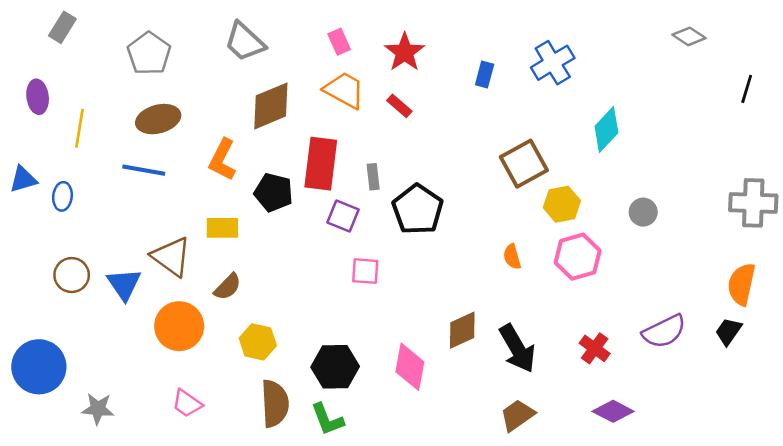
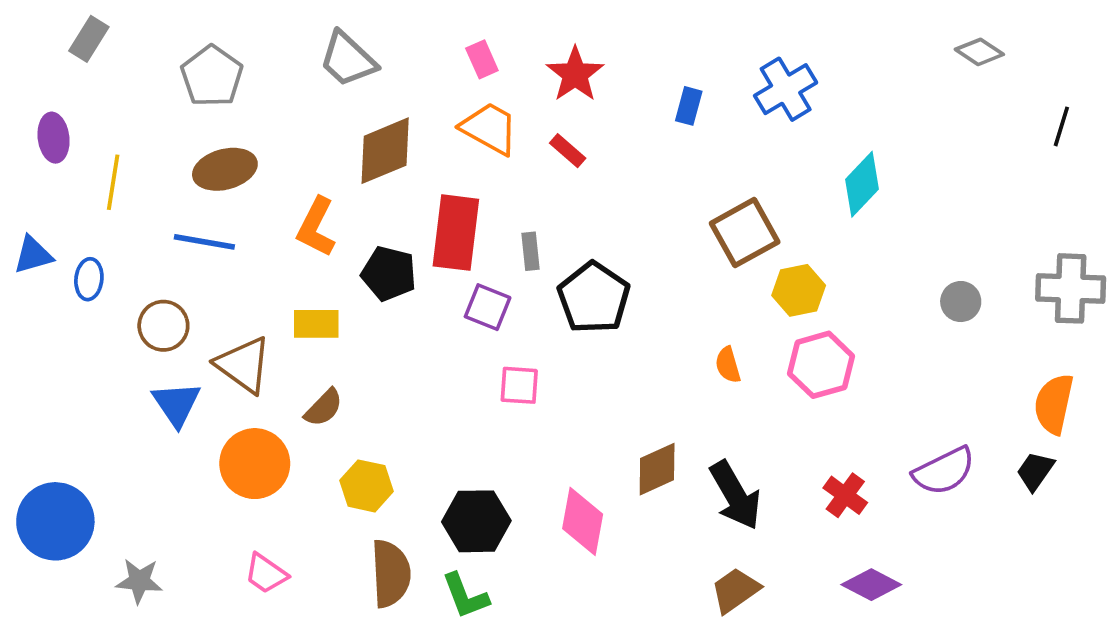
gray circle: (643, 212) -> (961, 302), moved
brown circle: (72, 275) -> (163, 326), moved

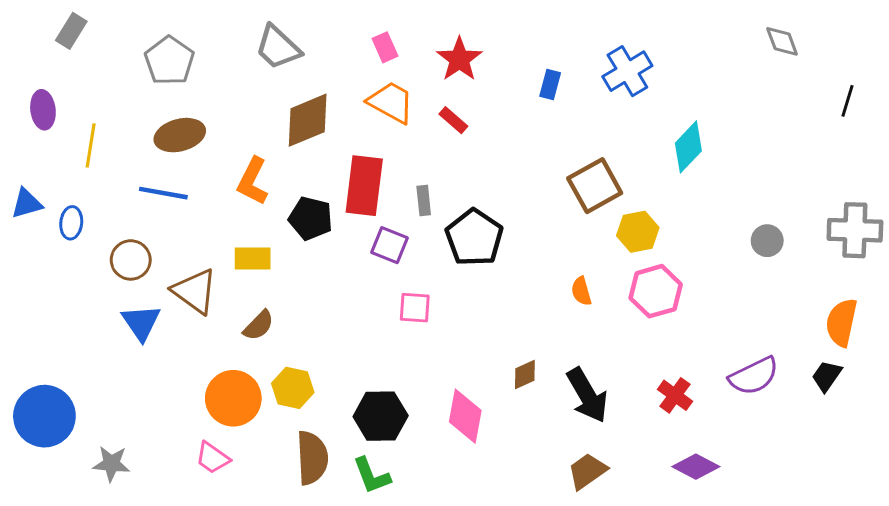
gray diamond: (979, 52) -> (782, 41), turned 36
orange circle: (255, 464) -> (233, 398), moved
brown diamond: (657, 469) -> (525, 374), size x0.7

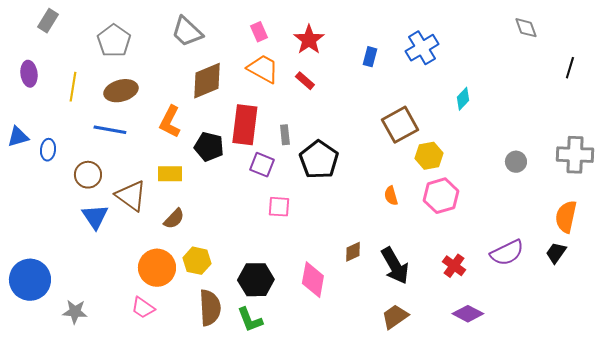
yellow line: (91, 145) -> (73, 87), moved
cyan diamond: (688, 147) -> (463, 99), size x0.7

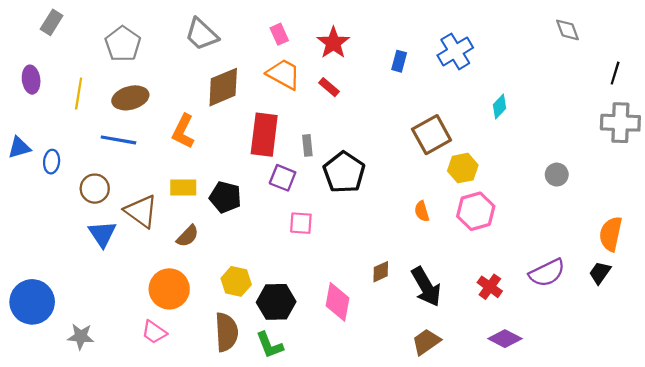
black pentagon: (209, 147) -> (225, 197), moved
gray cross: (575, 155) -> (620, 123), moved
yellow hexagon: (197, 261) -> (236, 281), moved

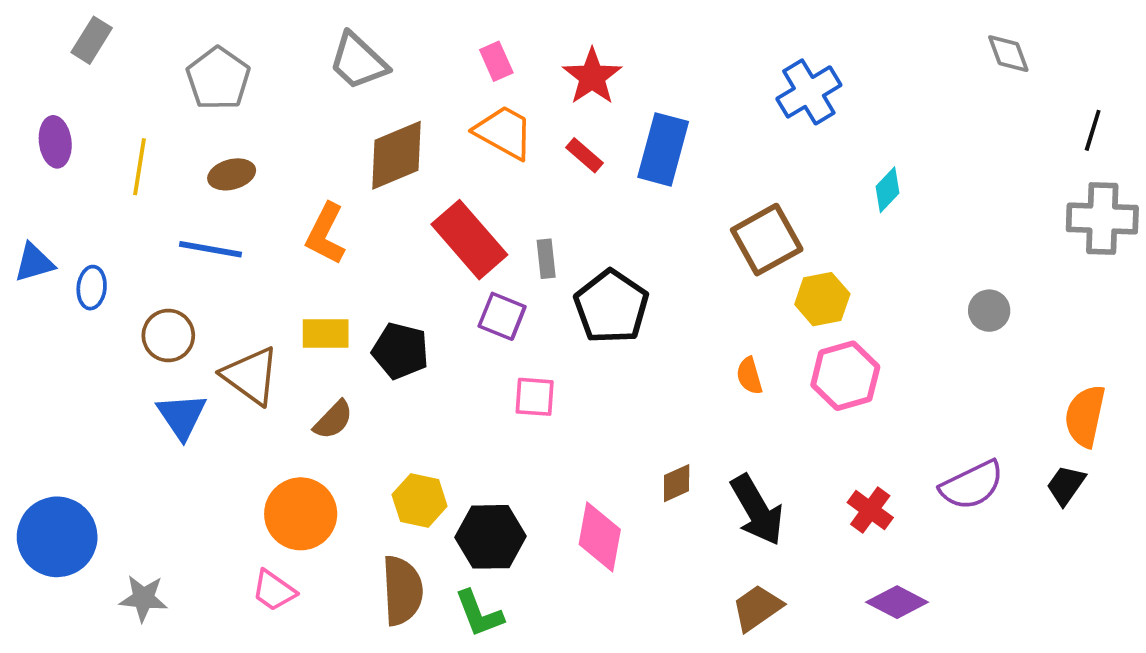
blue rectangle: (399, 61) -> (663, 149), moved, size x1.8
brown ellipse: (130, 98) -> (232, 174), size x0.7
red rectangle: (264, 135) -> (469, 240), turned -48

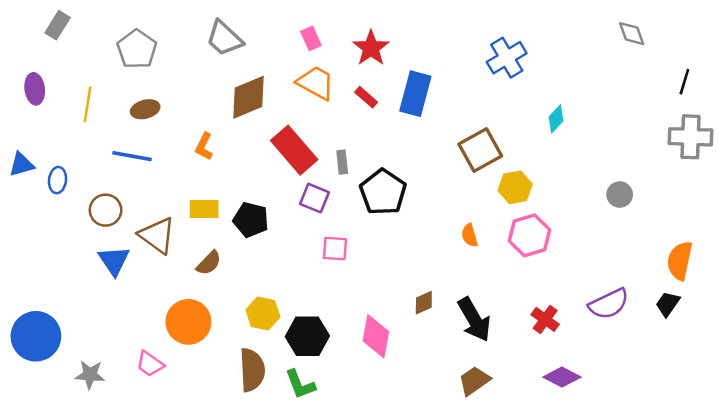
orange L-shape: (326, 234) -> (204, 146), size x0.7
pink trapezoid: (274, 591) -> (150, 364), moved

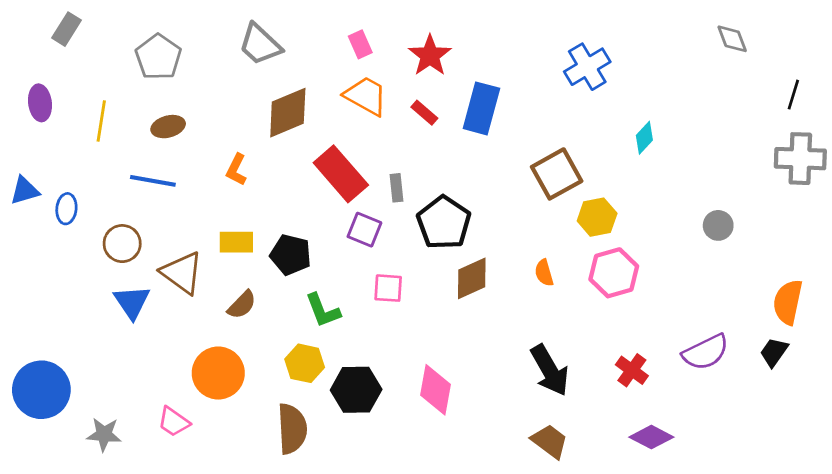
brown diamond: (424, 303) -> (472, 278), moved, size x1.5
brown trapezoid: (474, 381) -> (550, 441), turned 72
green L-shape: (300, 384) -> (323, 310), moved

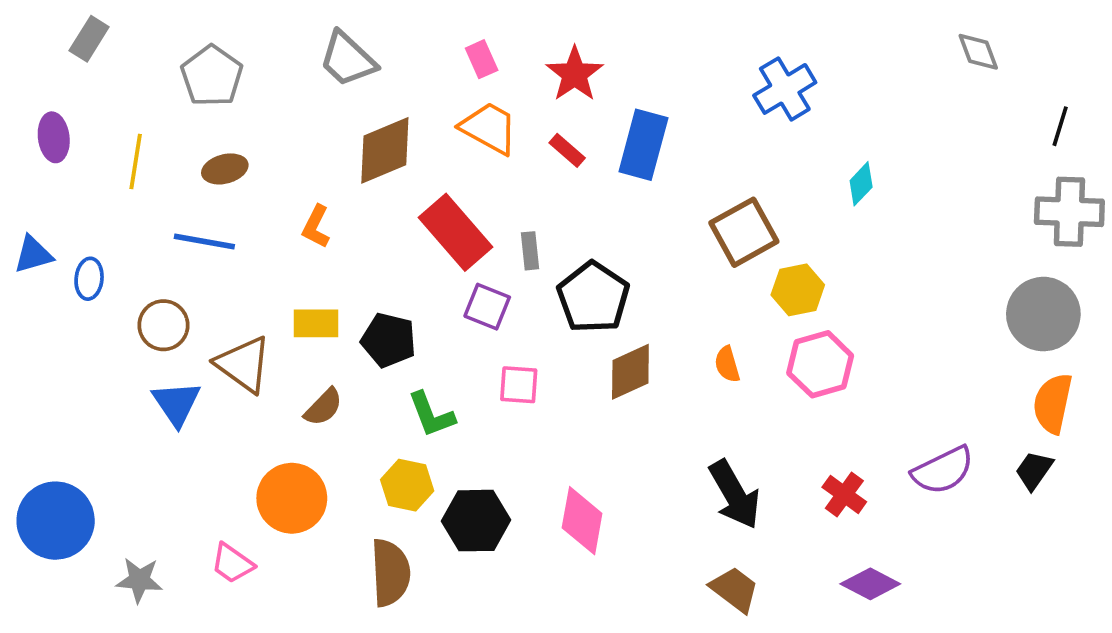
gray circle: (718, 225) -> (1043, 314), moved, size x1.8

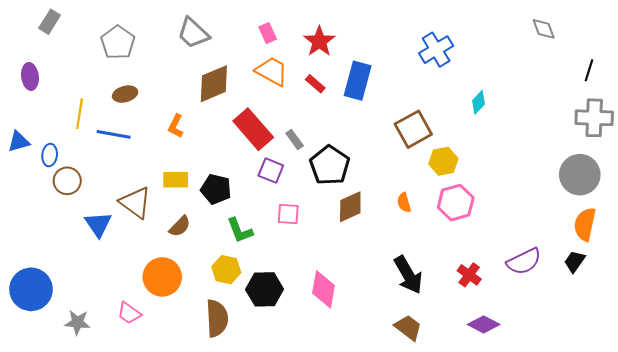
yellow line: (136, 162) -> (80, 114), moved
gray rectangle: (530, 251) -> (295, 140), turned -30
brown circle: (163, 325) -> (67, 181), moved

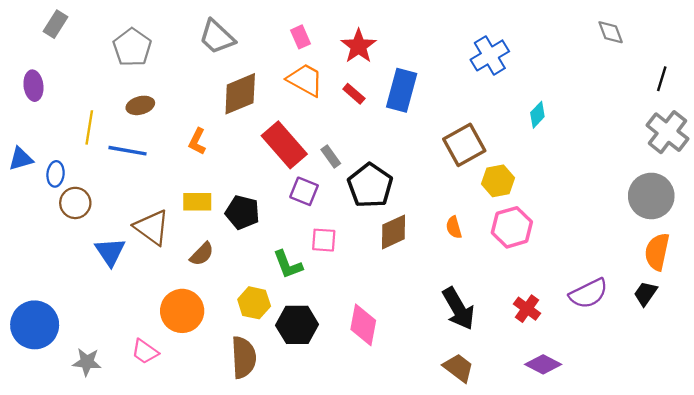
gray cross: (594, 118) -> (667, 132), turned 36
green L-shape: (240, 230) -> (288, 264), moved

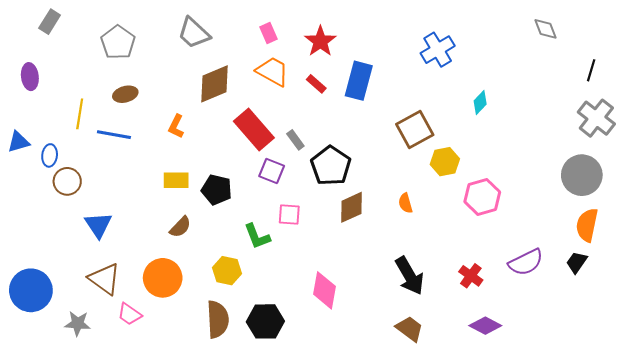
brown triangle: (152, 227) -> (105, 279), moved
pink hexagon: (512, 227) -> (482, 197), moved
black hexagon: (297, 325) -> (265, 321), moved

